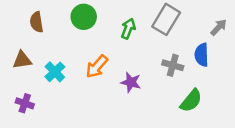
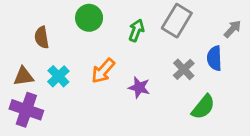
brown semicircle: (37, 22) -> (42, 37), moved
brown triangle: (22, 60) -> (24, 76), moved
gray cross: (173, 65) -> (184, 69), turned 30
purple cross: (25, 103) -> (26, 110), size x1.6

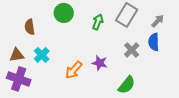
gray arrow: (233, 29) -> (158, 21), moved
orange arrow: (103, 71) -> (74, 70), moved
green semicircle: (203, 107) -> (127, 85), moved

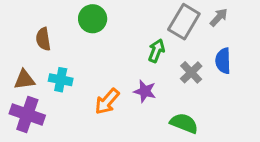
gray arrow: (158, 21) -> (219, 17), moved
green arrow: (98, 22) -> (156, 51), moved
cyan cross: (42, 55) -> (61, 80), turned -35
green semicircle: (127, 85) -> (184, 123), turned -108

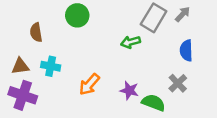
green arrow: (156, 51) -> (131, 42), turned -126
gray cross: (191, 72) -> (178, 83), moved
purple star: (145, 91) -> (129, 90), moved

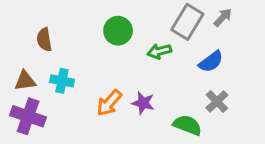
green circle: (77, 15) -> (118, 31), moved
blue semicircle: (186, 50) -> (211, 62), moved, turned -125
purple star: (129, 90) -> (143, 103), moved

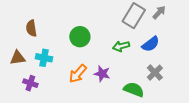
green circle: (118, 31) -> (80, 37), moved
green arrow: (159, 51) -> (121, 46), moved
purple cross: (28, 116) -> (30, 83), moved, size x0.6

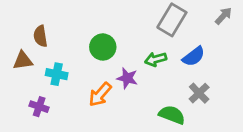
gray arrow: (159, 12) -> (223, 16), moved
brown triangle: (18, 58) -> (23, 61), moved
purple star: (102, 74) -> (127, 78), moved

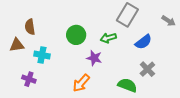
gray arrow: (223, 16) -> (169, 21), moved, turned 80
green arrow: (156, 59) -> (108, 38), moved
orange arrow: (100, 94) -> (81, 83), moved

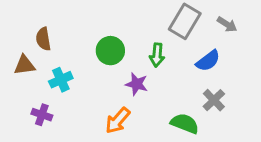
gray arrow: (169, 21) -> (227, 24), moved
green arrow: (108, 38) -> (157, 55), turned -70
cyan cross: (42, 55) -> (61, 80), turned -35

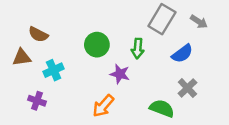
brown semicircle: (43, 39) -> (38, 34), turned -54

